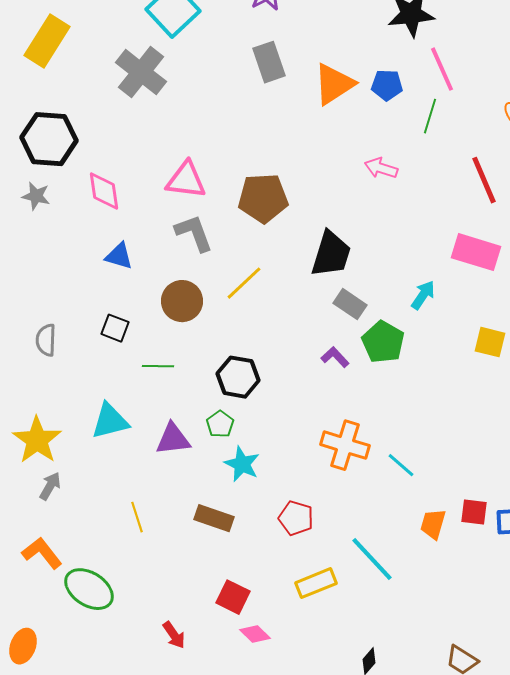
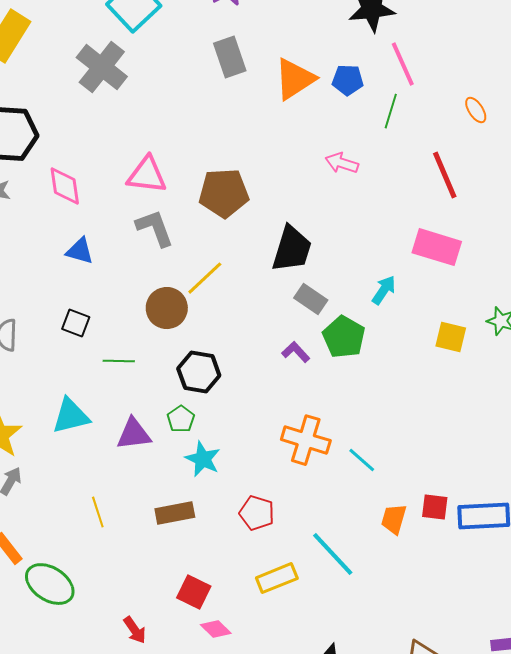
brown circle: (182, 301) -> (167, 308), moved
brown rectangle: (214, 518) -> (175, 513), turned -30

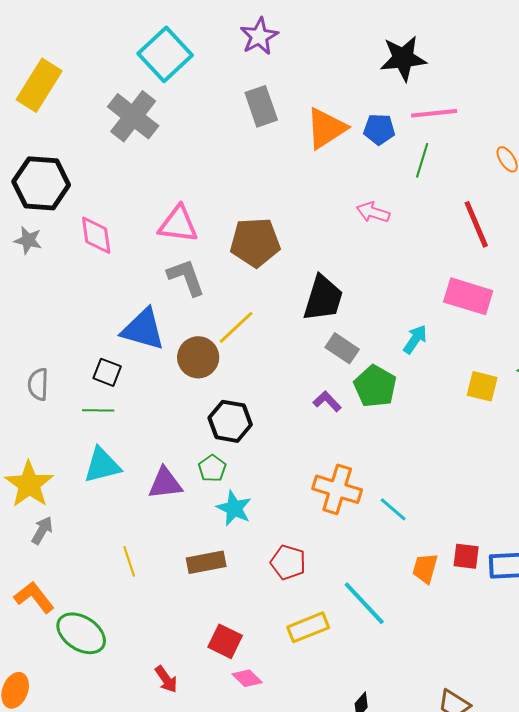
pink line: (403, 64) -> (434, 113), turned -72
blue triangle: (80, 251) -> (143, 329), moved, size x1.6
green line: (119, 361) -> (98, 410), moved

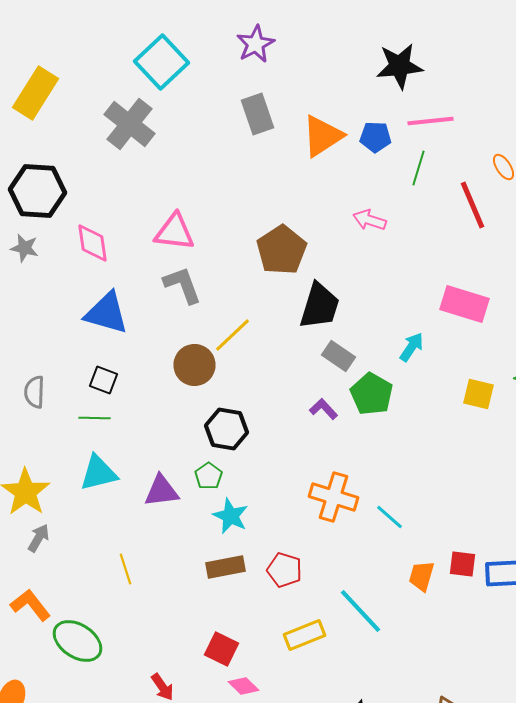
red line: (476, 224) -> (472, 205), moved
brown pentagon: (255, 242) -> (282, 250), moved, turned -30
blue triangle: (143, 329) -> (106, 313), moved
brown rectangle: (206, 562) -> (226, 567), moved

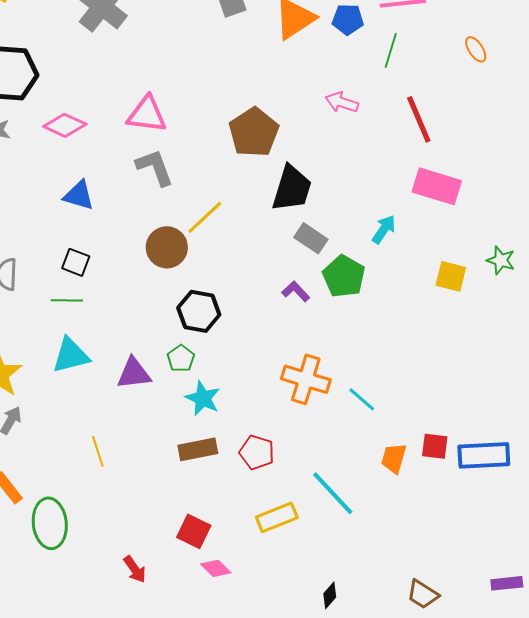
red line: (472, 205) -> (419, 119), moved
pink diamond: (92, 243) -> (65, 125), turned -57
blue triangle: (106, 313) -> (79, 195), size x0.7
green ellipse: (78, 641) -> (50, 523), turned 51

